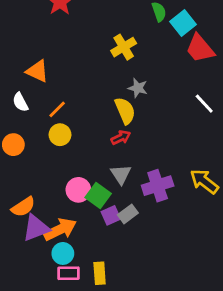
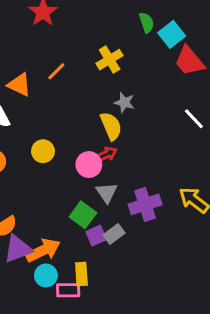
orange line: (57, 109) -> (56, 71), moved
pink circle: (78, 190) -> (89, 165), moved
pink rectangle: (68, 273) -> (68, 290), moved
yellow rectangle: (100, 273) -> (81, 274), moved

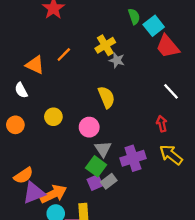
gray star: (124, 102) -> (117, 60), moved
red arrow: (107, 154) -> (162, 124), moved, turned -77
green square: (83, 215) -> (96, 166), moved

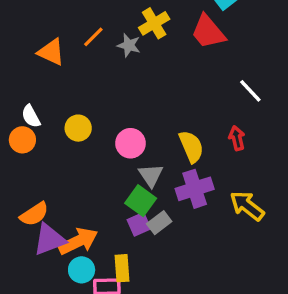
red trapezoid: (168, 46) -> (208, 32), moved
gray star: (117, 60) -> (129, 45), moved
white semicircle: (21, 90) -> (31, 116), moved
yellow semicircle: (106, 97) -> (191, 147), moved
yellow arrow: (171, 155) -> (247, 206), moved

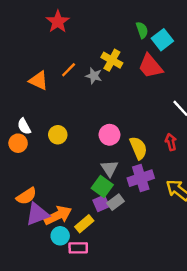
yellow cross: (154, 23) -> (112, 60), turned -30
pink circle: (130, 143) -> (109, 135), moved
yellow rectangle: (122, 268) -> (84, 224), moved, turned 54

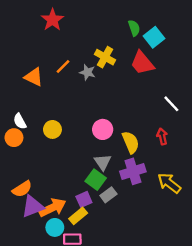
purple square: (101, 203) -> (84, 199), moved

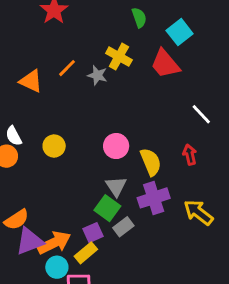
green semicircle: (134, 28) -> (139, 18), moved

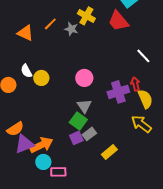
white semicircle: (14, 136) -> (26, 71), moved
yellow semicircle: (151, 162) -> (145, 99), moved
purple cross: (154, 198) -> (118, 92), moved
purple square: (93, 233) -> (76, 138), moved
yellow rectangle: (86, 253) -> (109, 152), moved

